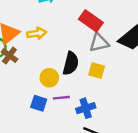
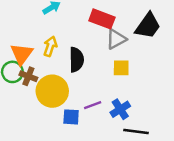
yellow arrow: (37, 33) -> (50, 46), turned -48
black semicircle: (71, 63) -> (76, 60), moved
yellow circle: (49, 78) -> (52, 91), moved, size x1.6

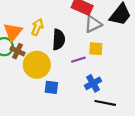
purple line: (93, 105) -> (78, 60), moved

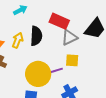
black semicircle: (59, 40) -> (36, 36), moved
yellow circle: (37, 65) -> (38, 74), moved

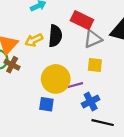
yellow arrow: (18, 40) -> (34, 40), turned -140
purple line: (56, 71) -> (75, 85), moved

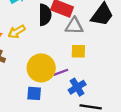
black semicircle: (55, 36) -> (45, 15), moved
gray triangle: (93, 39) -> (74, 26), turned 30

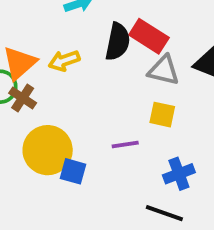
yellow circle: (41, 68) -> (48, 150), moved
blue cross: (77, 87) -> (179, 174), moved

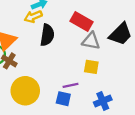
black semicircle: (118, 42) -> (47, 35), moved
yellow arrow: (64, 61) -> (33, 17), moved
blue square: (73, 171) -> (63, 99), moved

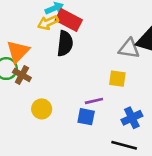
red rectangle: (82, 21) -> (69, 20), moved
gray triangle: (91, 41) -> (129, 49), moved
yellow circle: (25, 91) -> (42, 109), size x0.6

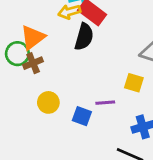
brown cross: (22, 75) -> (33, 63), turned 30
blue square: (86, 117) -> (82, 116), moved

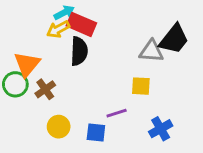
brown cross: (33, 63) -> (45, 89), moved

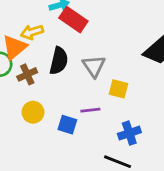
yellow arrow: (58, 29) -> (32, 32), moved
black semicircle: (79, 51) -> (59, 61), moved
gray triangle: (151, 51) -> (94, 66), moved, turned 40

